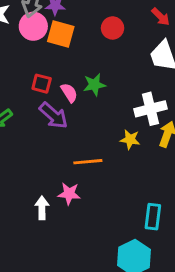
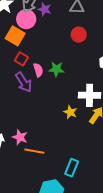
orange square: (61, 34) -> (15, 36), moved
orange line: (88, 162) -> (34, 151), moved

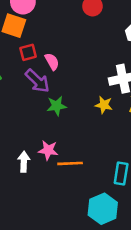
red square: (21, 59) -> (28, 52), turned -32
green star: (56, 69) -> (57, 106), moved

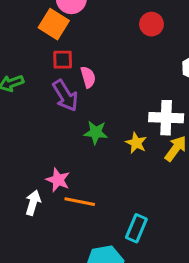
green star: (57, 106) -> (96, 133), moved
white arrow: (24, 162) -> (33, 203), moved

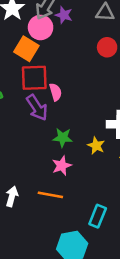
red square: (63, 60) -> (34, 78), size x1.6
pink star: (58, 180) -> (62, 166), moved, turned 30

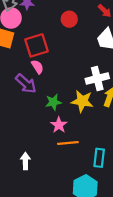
red square: (34, 78) -> (36, 45), moved
yellow star: (96, 146) -> (82, 101), size x1.5
orange line: (50, 195) -> (68, 143), moved

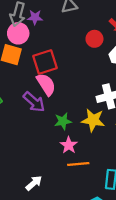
red circle: (69, 19) -> (94, 39), moved
pink semicircle: (37, 67) -> (46, 84), size x1.5
white arrow: (25, 161) -> (34, 183), turned 49

